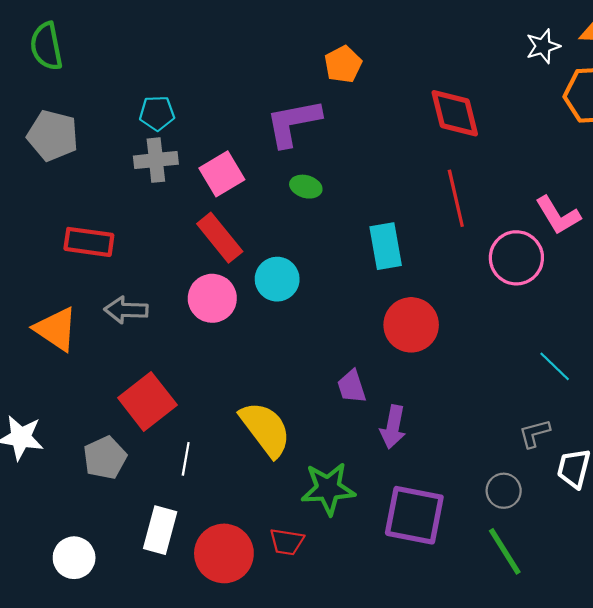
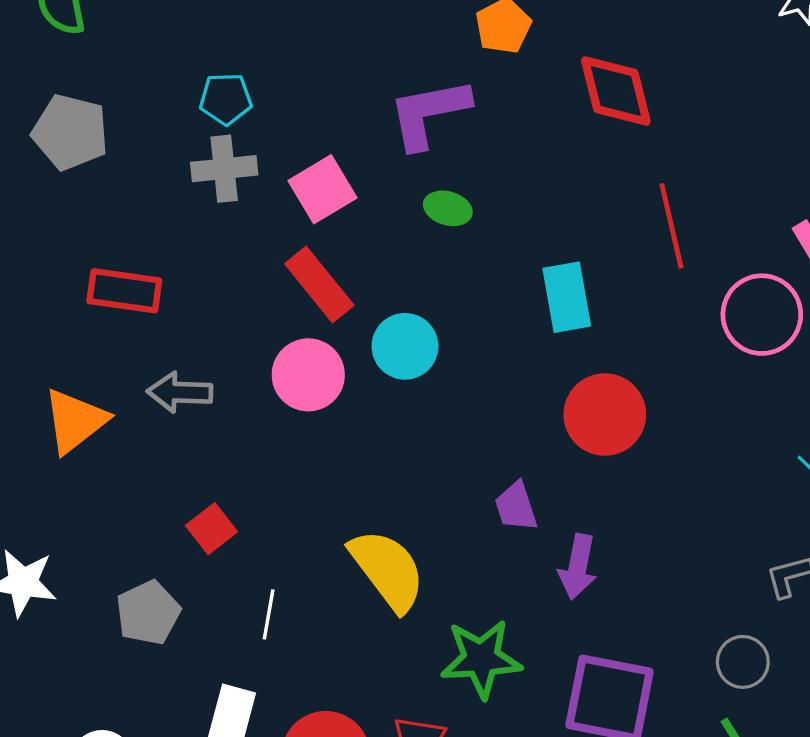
red diamond: (455, 113) -> (616, 91), moved
orange triangle: (56, 329) -> (75, 421), turned 48
red square: (147, 401) -> (212, 529), size x0.6

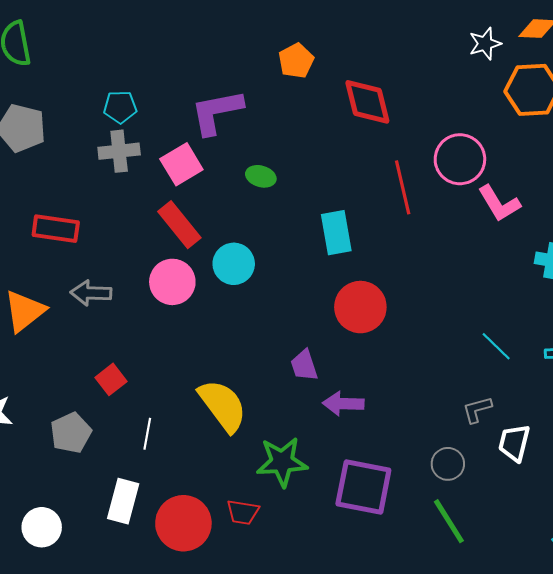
purple L-shape: (429, 113) -> (217, 112), moved
pink circle: (762, 315) -> (460, 159), moved
purple arrow: (578, 567) -> (343, 404), turned 81

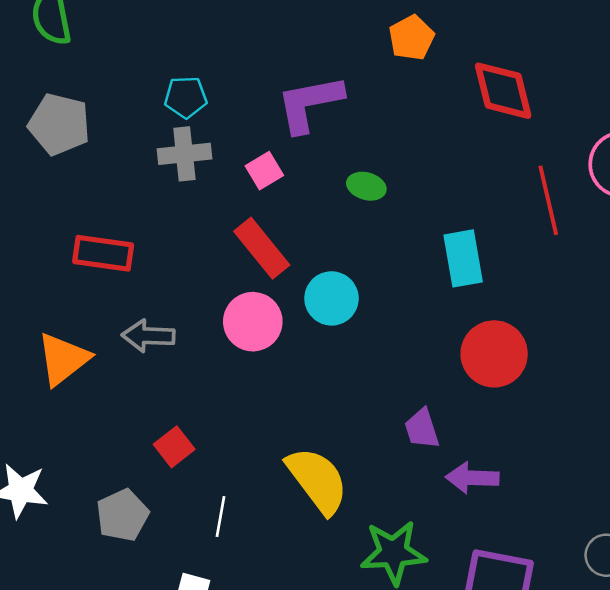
pink square: (181, 164) -> (264, 171), size x0.7

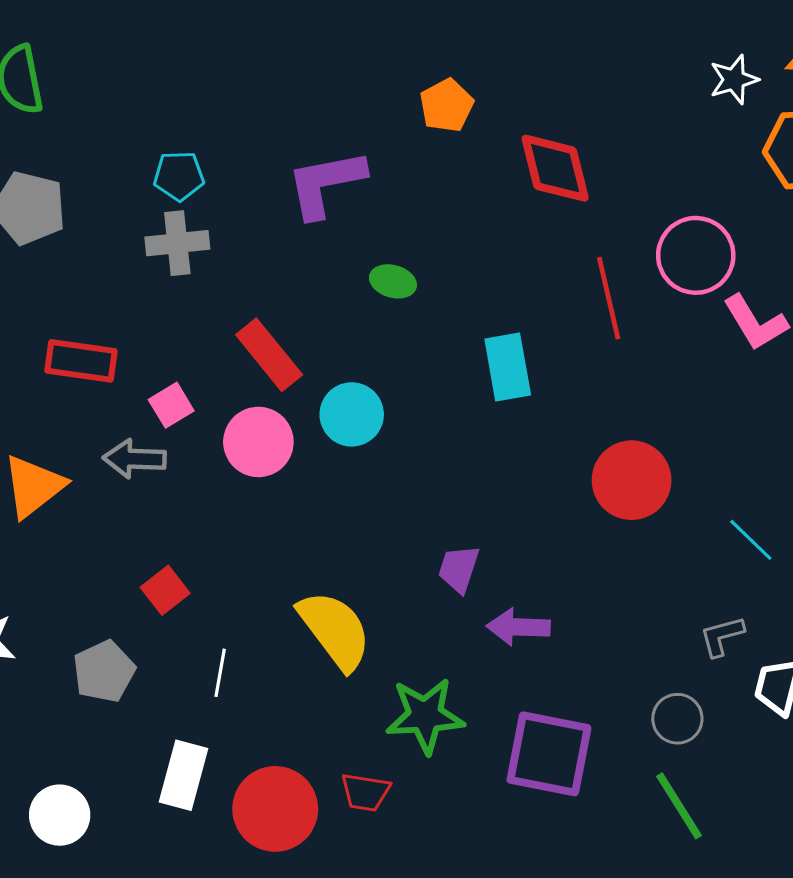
pink square: (264, 171) -> (171, 405), moved
red circle: (494, 354) -> (632, 480), moved
purple trapezoid: (422, 429) -> (459, 569), turned 36

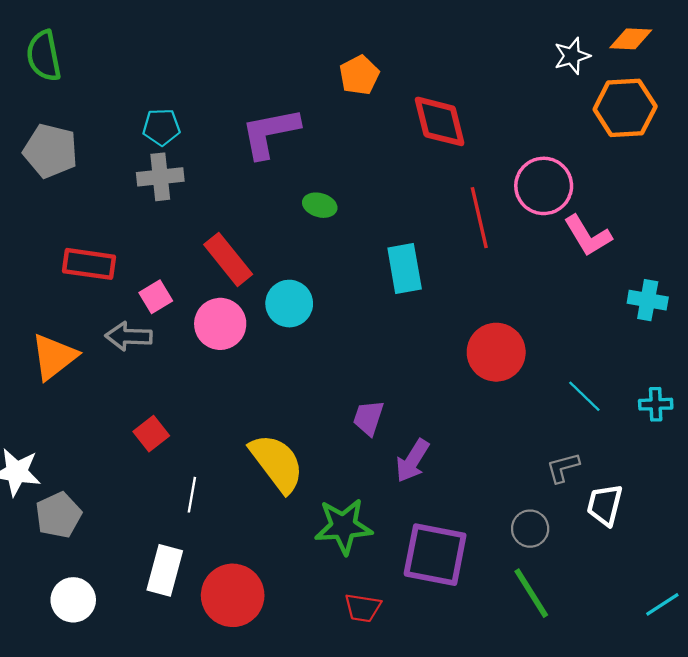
purple arrow: (518, 627) -> (412, 461), turned -60
gray pentagon: (104, 671) -> (58, 515), moved
red trapezoid: (365, 792) -> (363, 608), moved

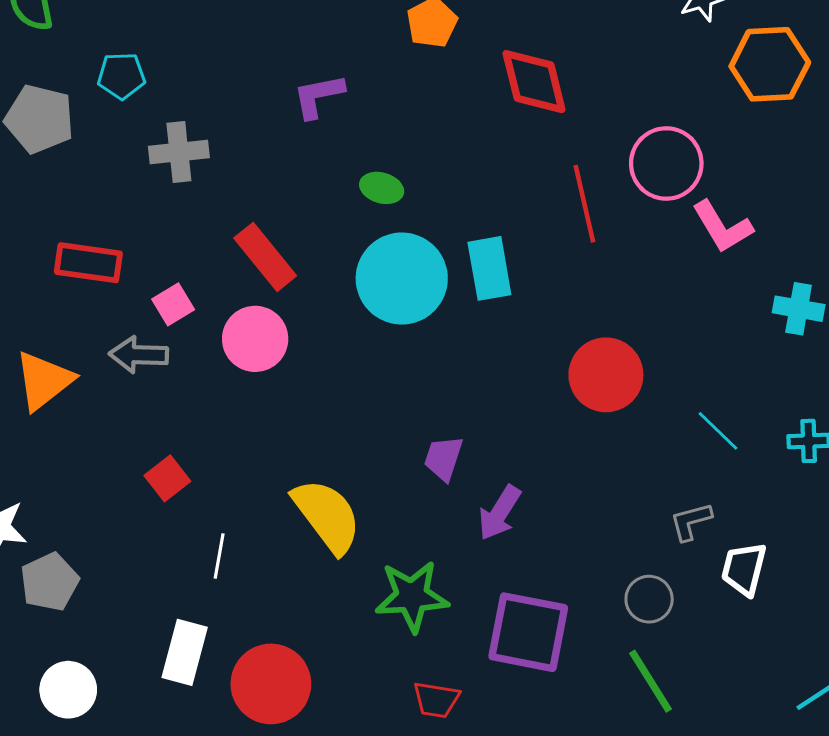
cyan pentagon: (161, 127) -> (121, 76), moved
purple L-shape: (270, 133) -> (318, 96), size x0.7
cyan circle: (289, 304) -> (402, 279), moved, size x1.5

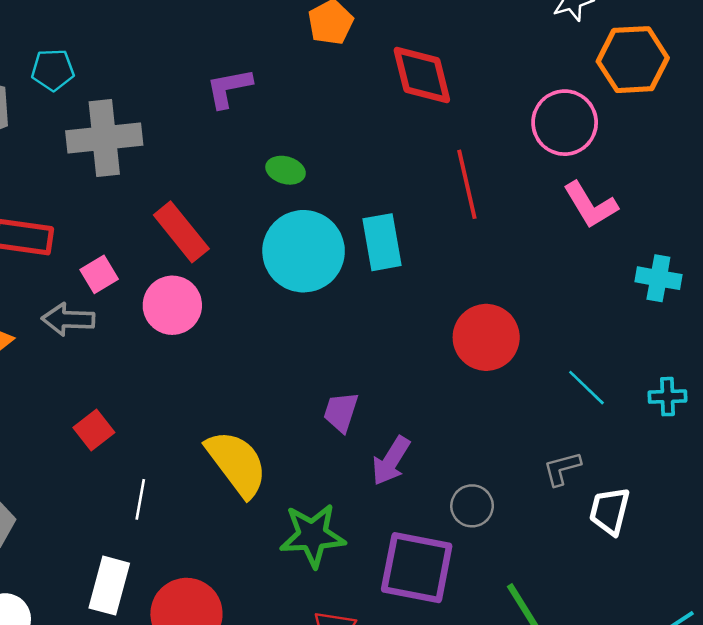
gray cross: (179, 152) -> (104, 138), size x1.4
pink circle: (666, 164) -> (565, 123), moved
gray circle: (649, 599) -> (472, 506), moved

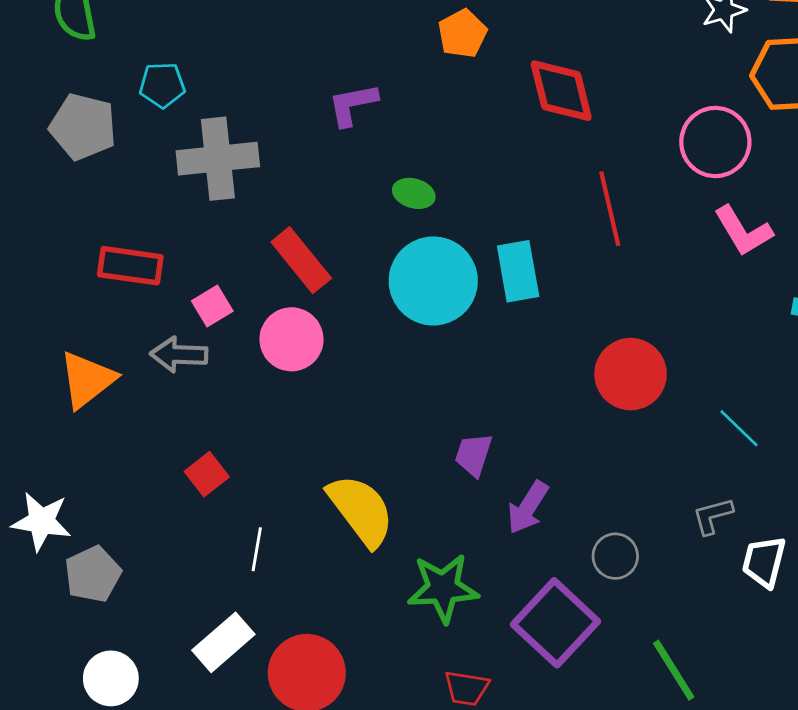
purple square: (417, 568) -> (556, 623), turned 32
white rectangle: (109, 586) -> (223, 642), turned 34

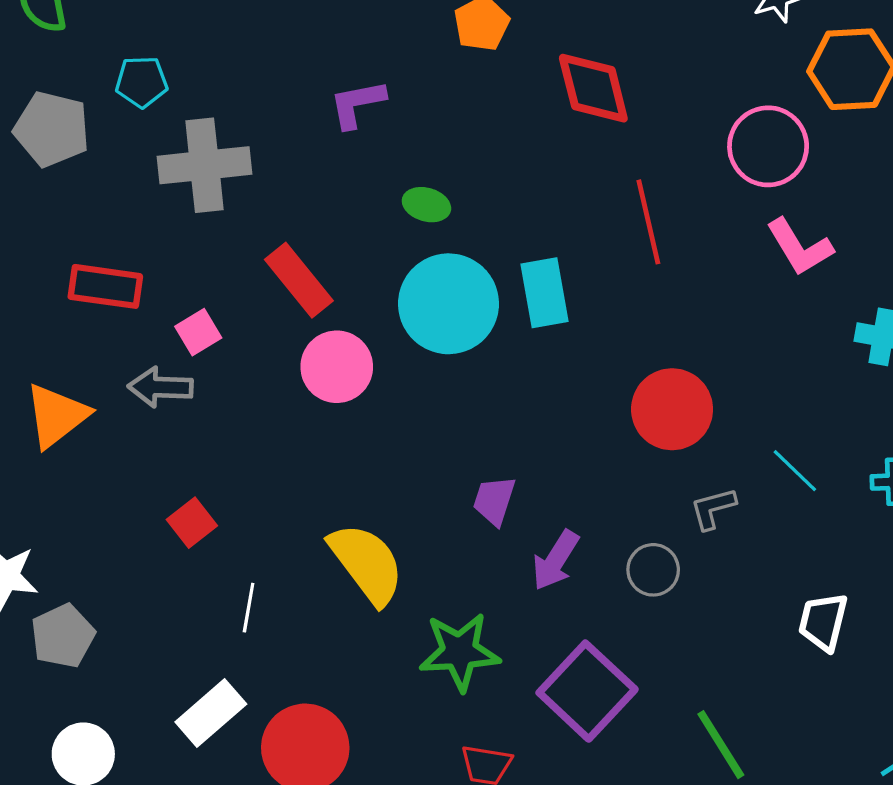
pink circle: (291, 339) -> (337, 367), moved
gray L-shape: (713, 516) -> (713, 508), moved
gray circle: (615, 556) -> (653, 570), moved

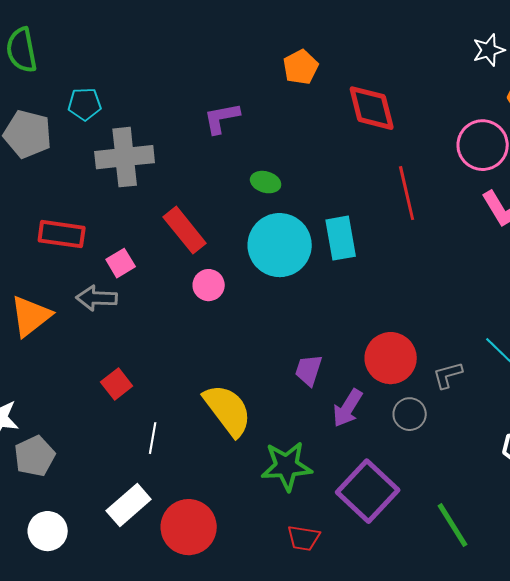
pink circle: (337, 367) -> (209, 285), size x0.7
red circle: (672, 409) -> (391, 358), moved

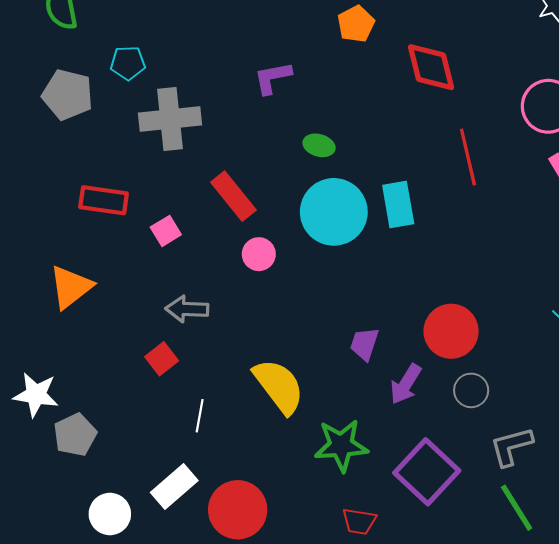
gray arrow: (97, 298) -> (187, 309), moved
gray L-shape: (448, 375) -> (511, 446), moved, size x1.4
white circle: (48, 531) -> (110, 514), moved

